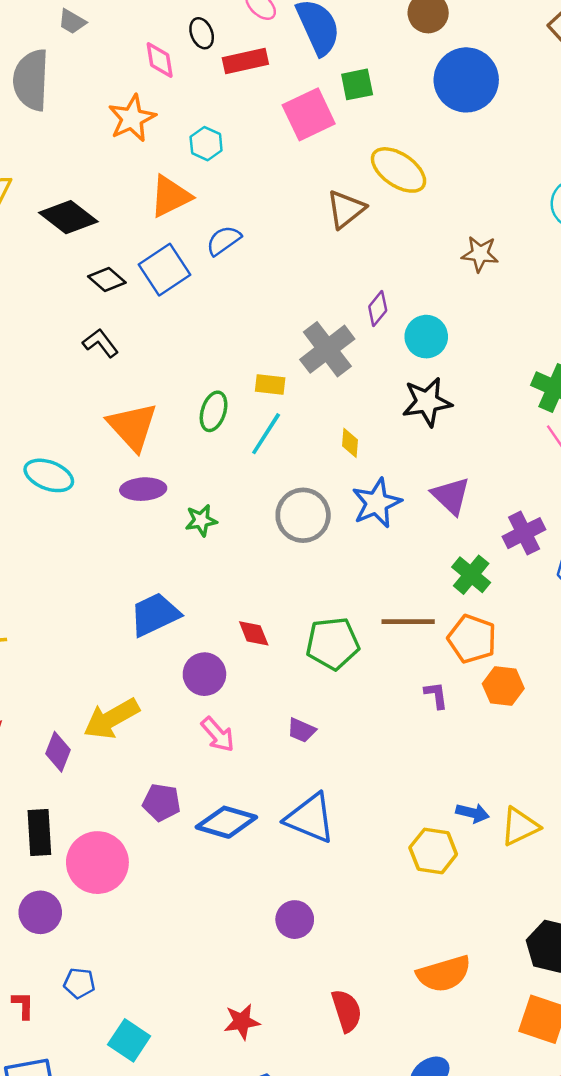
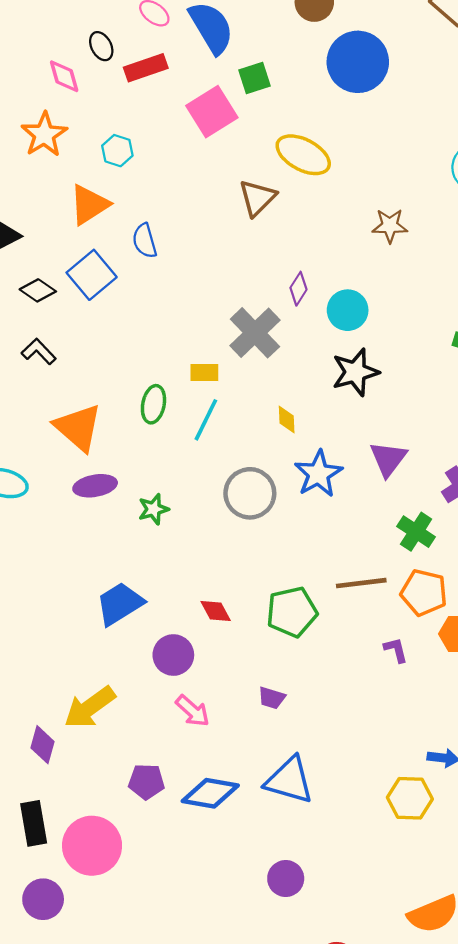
blue semicircle: (224, 241) -> (145, 241), turned -64
purple triangle: (451, 496) -> (388, 459), turned 30

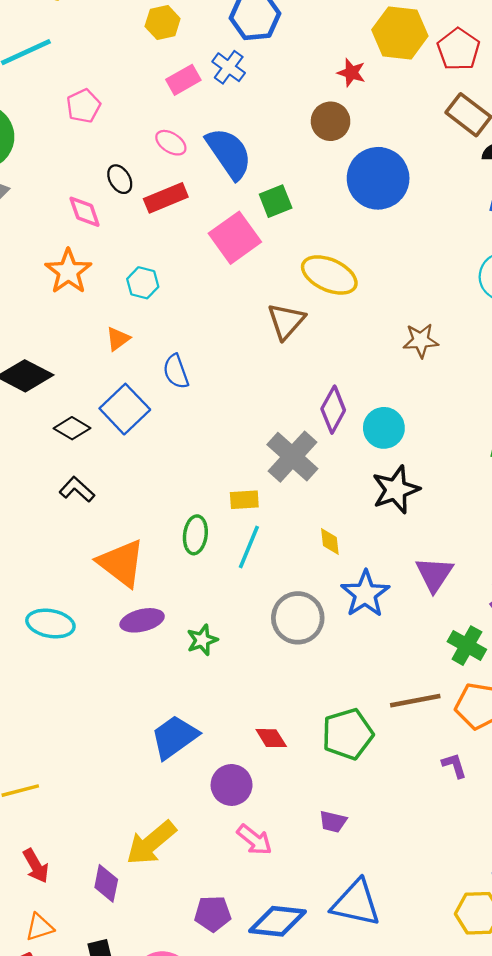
orange triangle: (89, 205) -> (118, 339), size x0.6
purple diamond: (298, 289) -> (333, 410), size x1.4

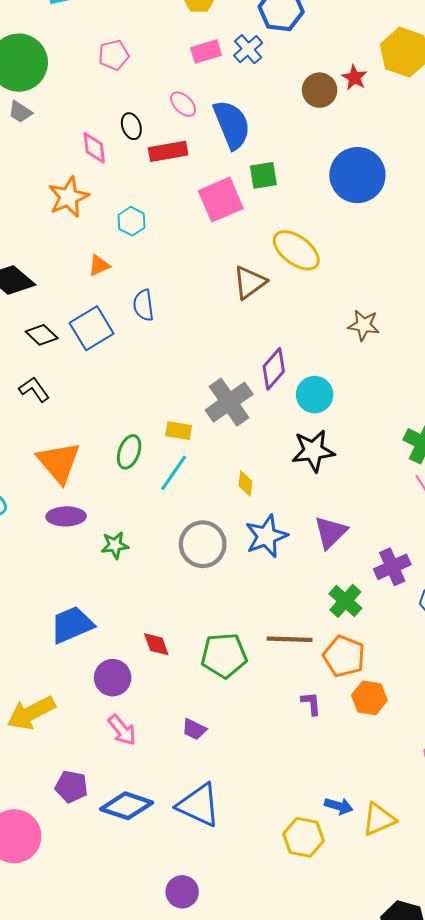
brown circle: (331, 121) -> (320, 90), moved

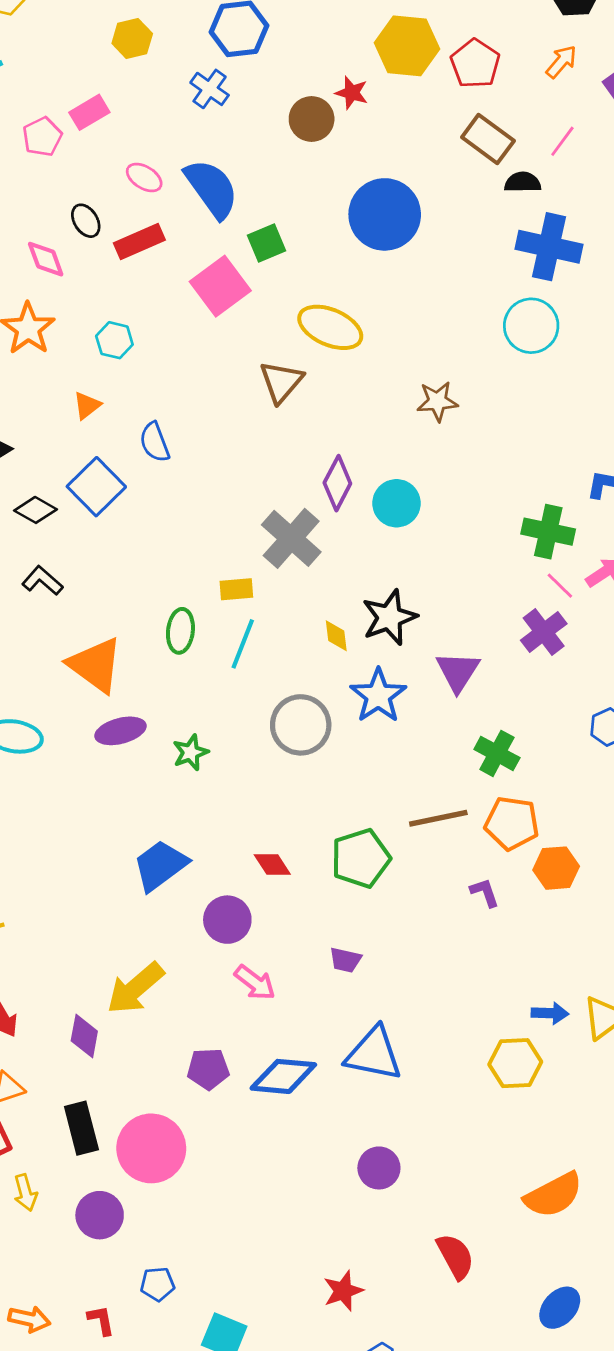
pink rectangle: (206, 51) -> (89, 112), moved
black star: (313, 451) -> (389, 617), moved
purple cross: (392, 567) -> (544, 632), moved

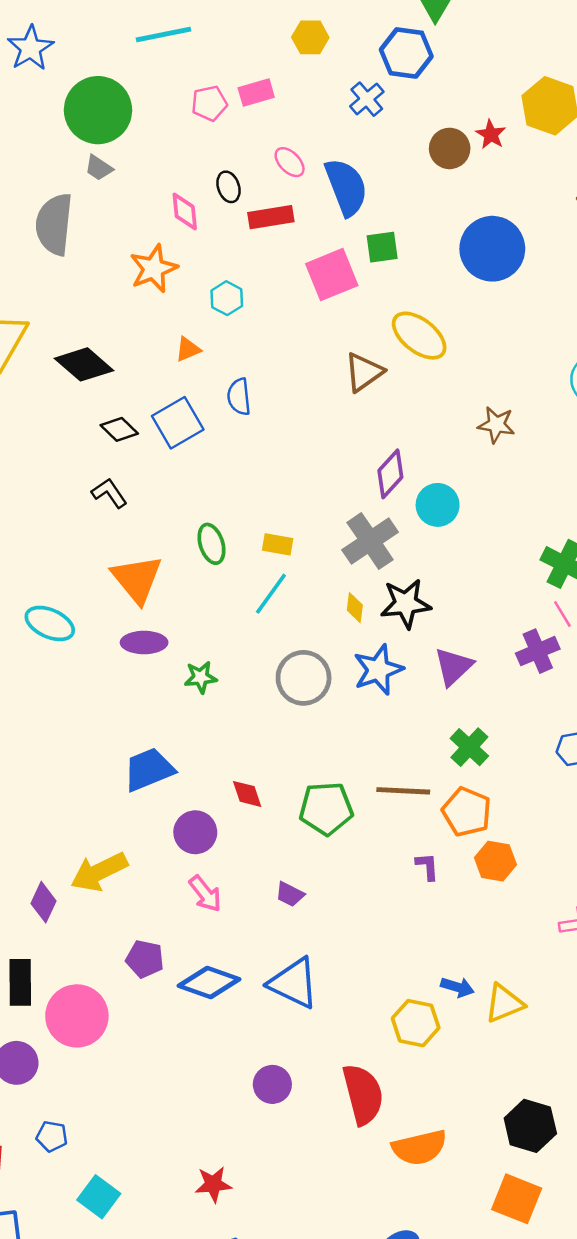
gray cross: (291, 538) -> (370, 541), moved
green ellipse: (180, 631) -> (212, 544), moved, turned -39
red semicircle: (455, 1256) -> (363, 1094), moved, size x1.4

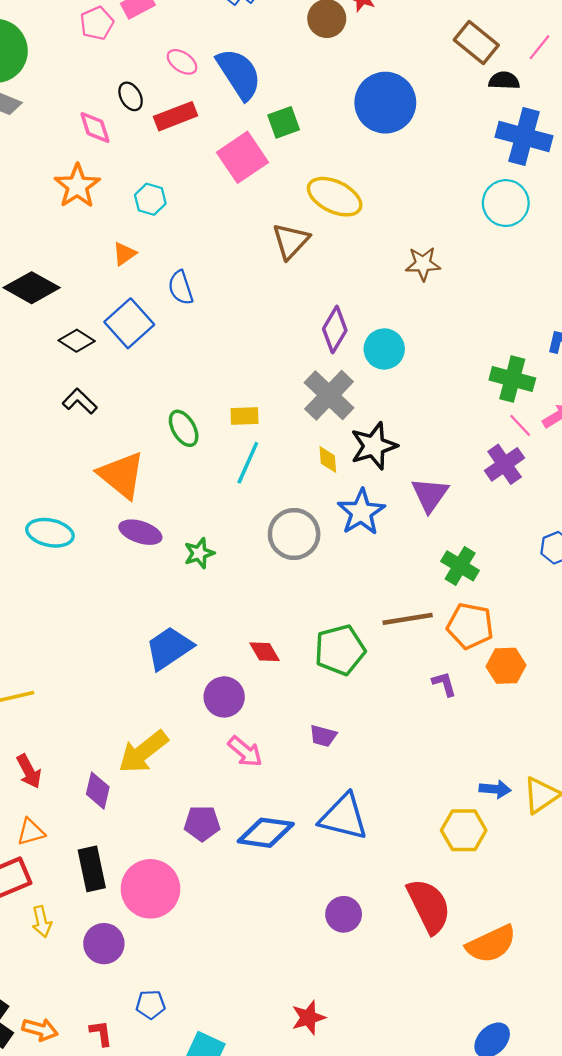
purple ellipse: (144, 643) -> (140, 532), turned 30

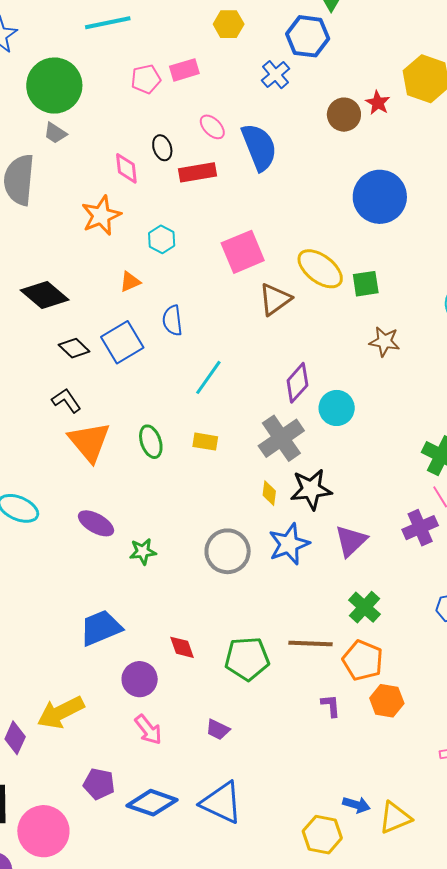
green square: (284, 122) -> (366, 284), moved
pink square: (243, 157) -> (243, 252), moved
cyan line: (248, 463) -> (208, 377), moved
orange triangle: (122, 475) -> (89, 442), moved

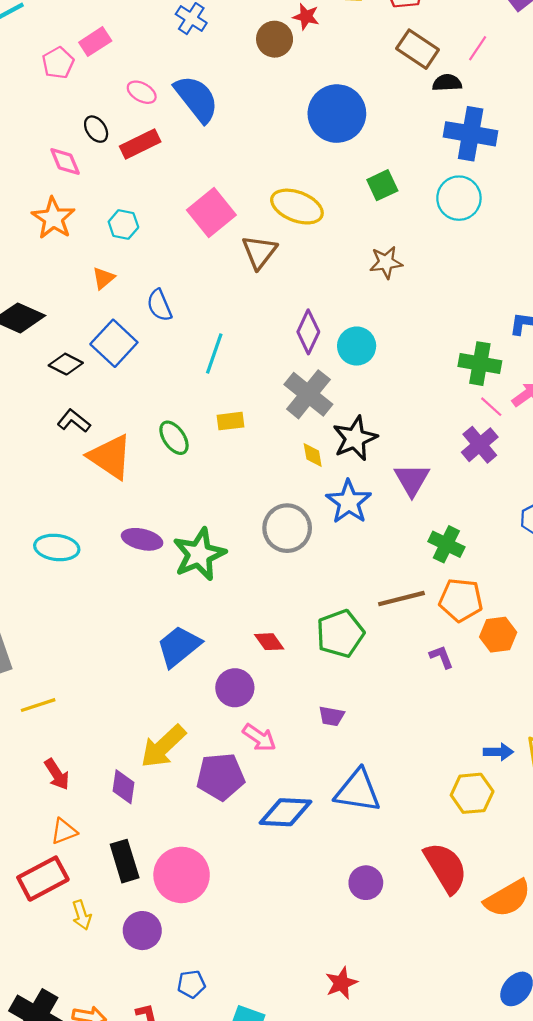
green square: (366, 284) -> (382, 185), moved
green star: (143, 552) -> (199, 554), size x1.8
purple pentagon: (99, 784) -> (221, 777), moved, size x1.4

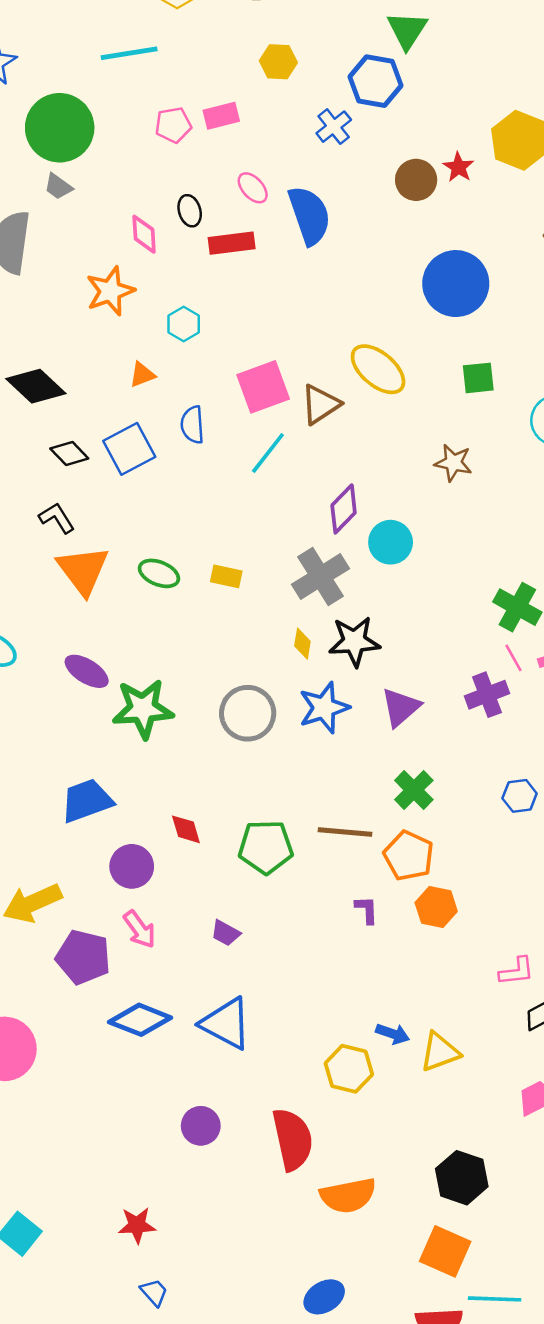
pink square: (211, 213) -> (263, 387), moved
cyan line: (214, 353) -> (268, 453), moved
green ellipse: (174, 438) -> (159, 573), turned -52

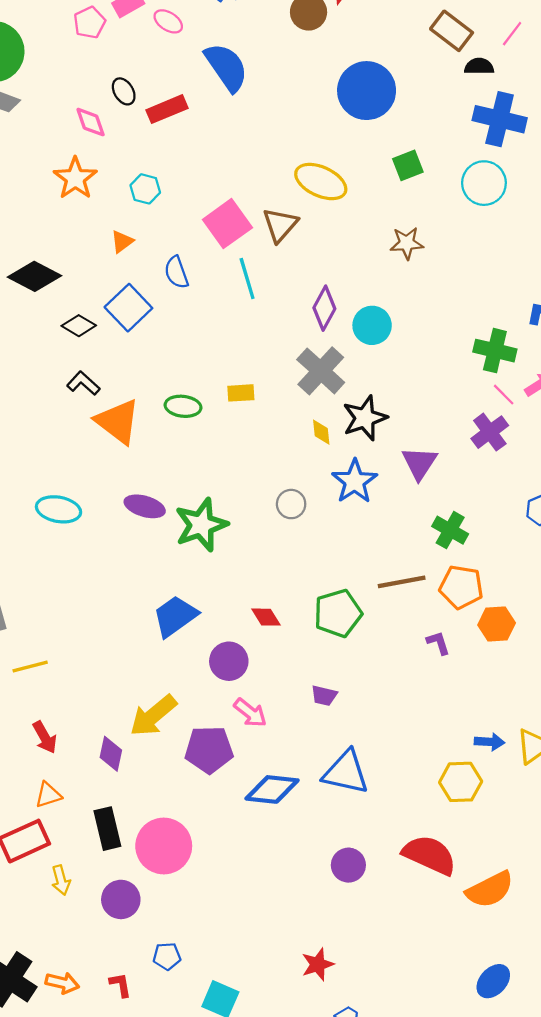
pink ellipse: (253, 188) -> (168, 21), moved
cyan line: (268, 453) -> (247, 279), turned -39
gray circle: (248, 713) -> (291, 504), size x0.6
red semicircle: (293, 1139) -> (429, 855), turned -38

